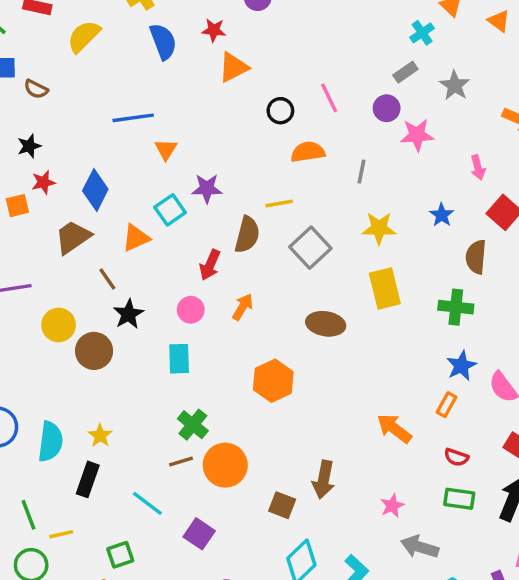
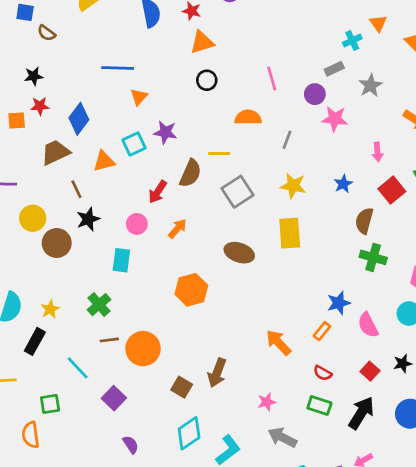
black circle: (280, 111) -> (207, 80), moved
green cross: (456, 307) -> (373, 257), moved
green cross: (193, 425) -> (99, 305), moved

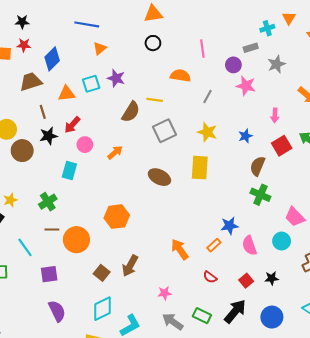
red arrow: (158, 192) -> (72, 125), moved
orange hexagon: (191, 290) -> (117, 217), moved
purple square: (114, 398) -> (49, 274), turned 30
green rectangle: (319, 405) -> (202, 316), moved
purple semicircle: (131, 444) -> (57, 311), size x1.5

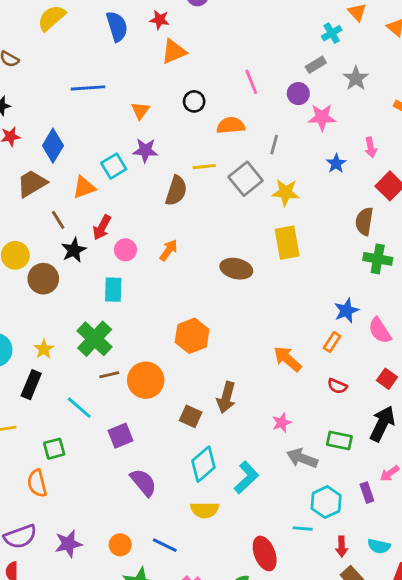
black circle: (153, 43) -> (194, 101), moved
orange triangle: (100, 48) -> (140, 111), moved
gray square: (165, 131) -> (246, 179), moved
blue star: (245, 136) -> (336, 163), moved
green cross: (48, 202) -> (95, 339), size x1.4

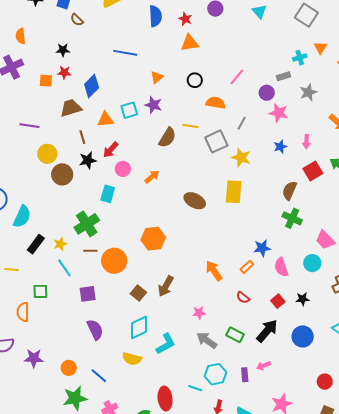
pink line: (251, 82) -> (237, 77), turned 48
yellow star: (44, 349) -> (60, 244), moved

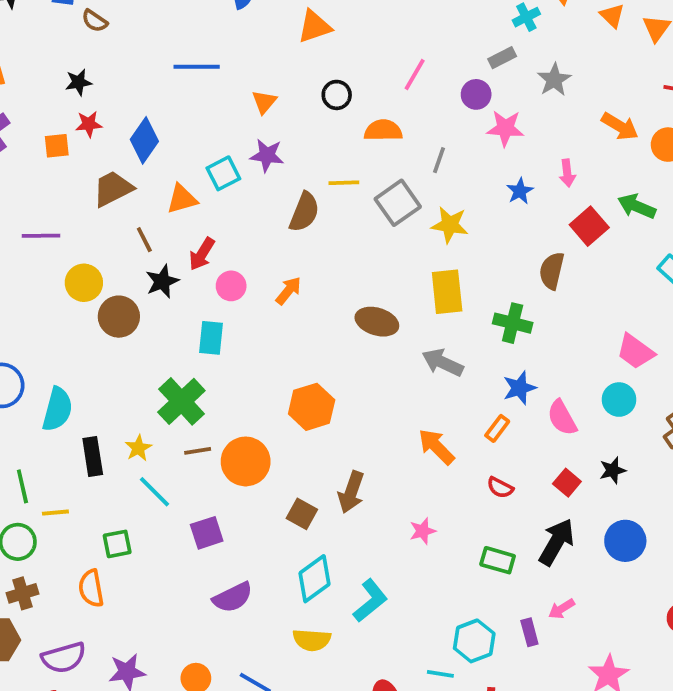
green cross: (292, 218) -> (513, 323), moved
black rectangle: (36, 244) -> (93, 456), turned -36
purple semicircle: (95, 330) -> (233, 597), turned 100
gray arrow: (207, 340) -> (443, 362), moved

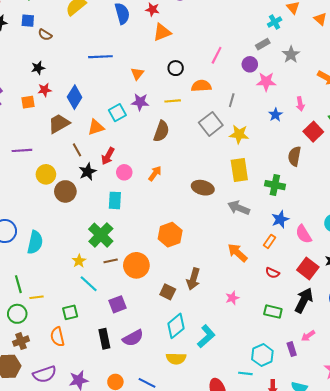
yellow line: (344, 183) -> (173, 101), moved
black rectangle: (93, 456) -> (104, 339), moved
red square: (567, 483) -> (308, 269), size x1.5

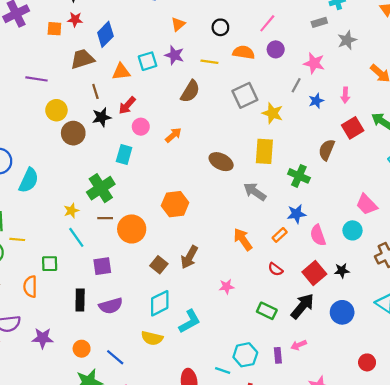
purple circle: (250, 64) -> (276, 49), moved
gray line: (232, 100) -> (296, 85), moved

